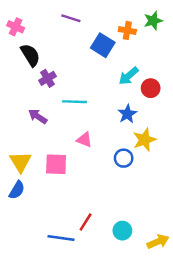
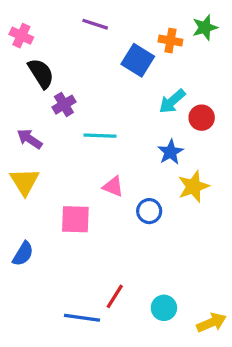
purple arrow: (38, 116) -> (30, 139), moved
blue circle: (124, 158) -> (149, 211), moved
yellow triangle: (21, 162) -> (25, 182), moved

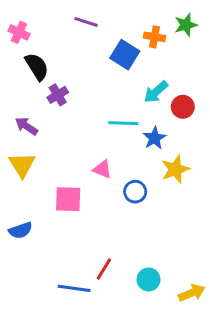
cyan line: (100, 136) -> (123, 123), moved
blue semicircle: (23, 254) -> (20, 230), turned 40

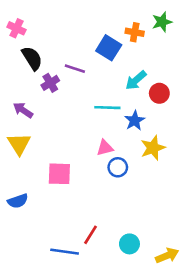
purple line: (86, 22) -> (75, 69), moved
pink triangle: (102, 169) -> (105, 148), moved, turned -36

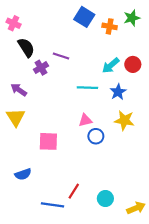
blue square: (109, 48) -> (84, 17), moved
red circle: (159, 93) -> (133, 64), moved
blue star: (135, 121) -> (118, 92), moved
yellow star: (153, 148) -> (124, 120), turned 30
blue semicircle: (18, 201) -> (23, 174), moved

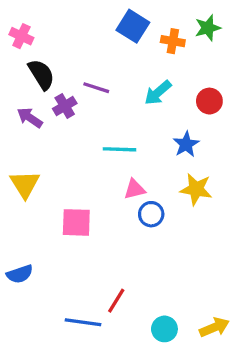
cyan arrow: (111, 65) -> (158, 93), moved
cyan line: (87, 88) -> (120, 149), moved
purple arrow: (19, 90) -> (30, 118), moved
blue semicircle: (23, 174) -> (20, 274), moved
cyan circle: (105, 199) -> (164, 329), moved

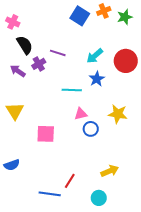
orange cross: (173, 41) -> (104, 11), moved, turned -32
red circle: (209, 101) -> (126, 61), size x1.5
blue star: (186, 144) -> (97, 79), moved
yellow arrow: (214, 327) -> (110, 171), moved

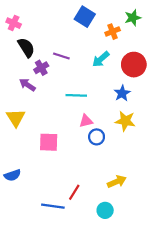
orange cross: (104, 11) -> (113, 32), moved
purple arrow: (18, 71) -> (27, 85), moved
blue star: (97, 79) -> (122, 93), moved

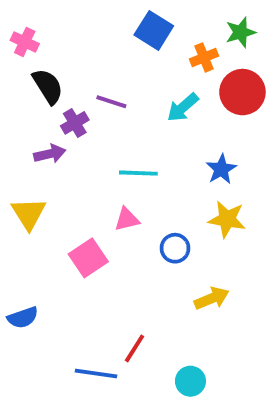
red circle: (134, 65) -> (242, 92), moved
purple arrow: (27, 85) -> (50, 154), turned 133
pink triangle: (86, 121) -> (127, 219), moved
pink square: (49, 142) -> (88, 258), turned -36
yellow arrow: (117, 182) -> (212, 298), moved

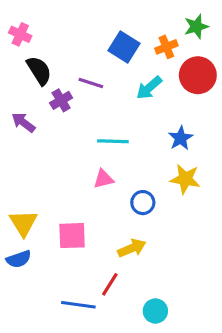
blue square: (154, 30) -> (124, 47), moved
purple arrow: (50, 154) -> (23, 122), moved, turned -130
yellow triangle: (29, 214) -> (23, 223), moved
pink square: (88, 258) -> (72, 236), moved, turned 32
yellow arrow: (212, 298) -> (132, 248), moved

